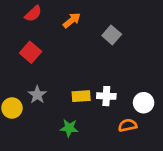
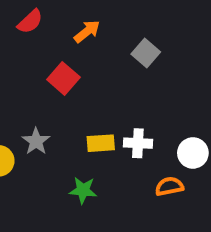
red square: (31, 52) -> (63, 78), moved

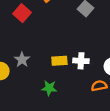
red square: (63, 78) -> (22, 13), moved

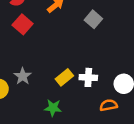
yellow rectangle: (59, 61) -> (64, 77), turned -35

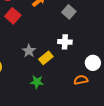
gray star: (23, 76) -> (29, 51), moved
white cross: (88, 77) -> (65, 42), moved

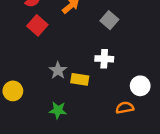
yellow rectangle: (46, 58) -> (80, 79), turned 48
green star: (37, 82) -> (58, 110), moved

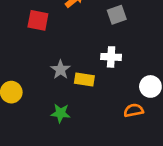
gray square: (109, 20) -> (117, 15), turned 30
red square: (37, 25) -> (38, 20), turned -30

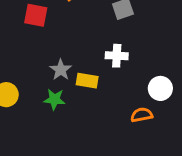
green star: (60, 113) -> (54, 99), moved

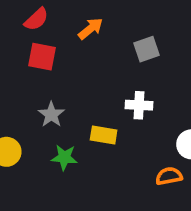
gray star: (61, 70) -> (51, 114), moved

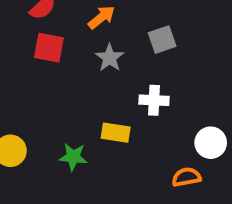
gray star: (51, 114) -> (110, 58), moved

